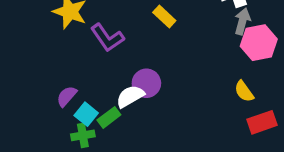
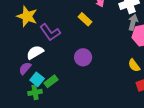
purple circle: (146, 83) -> (83, 57), moved
white semicircle: (130, 96) -> (35, 52), moved

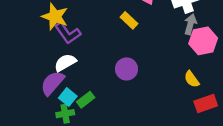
purple L-shape: (50, 32) -> (68, 33), moved
purple semicircle: (25, 68) -> (52, 83), size x1.5

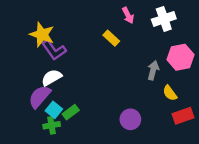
gray arrow: (190, 24) -> (153, 70), moved
purple circle: (127, 69) -> (130, 119), moved

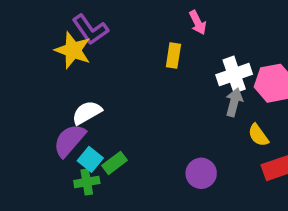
white cross: (164, 19) -> (234, 75), moved
yellow rectangle: (111, 38) -> (173, 55), turned 56
purple L-shape: (54, 50) -> (90, 29), moved

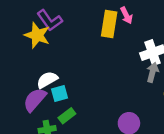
yellow rectangle: (173, 55) -> (109, 24), moved, size x1.5
cyan square: (90, 159) -> (60, 93), moved, turned 35

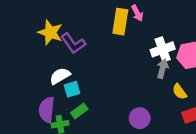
purple L-shape: (50, 20) -> (73, 43), moved
purple semicircle: (35, 100) -> (47, 110), moved, turned -35

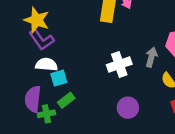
purple L-shape: (73, 43) -> (42, 40), moved
white cross: (163, 49) -> (119, 64), moved
white semicircle: (60, 76) -> (46, 64), turned 35

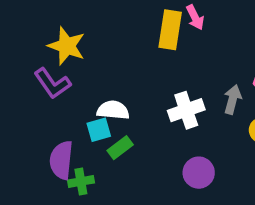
purple L-shape: (42, 40) -> (52, 83), moved
white semicircle: (46, 64) -> (113, 110), moved
green rectangle: (66, 100) -> (120, 148), moved

